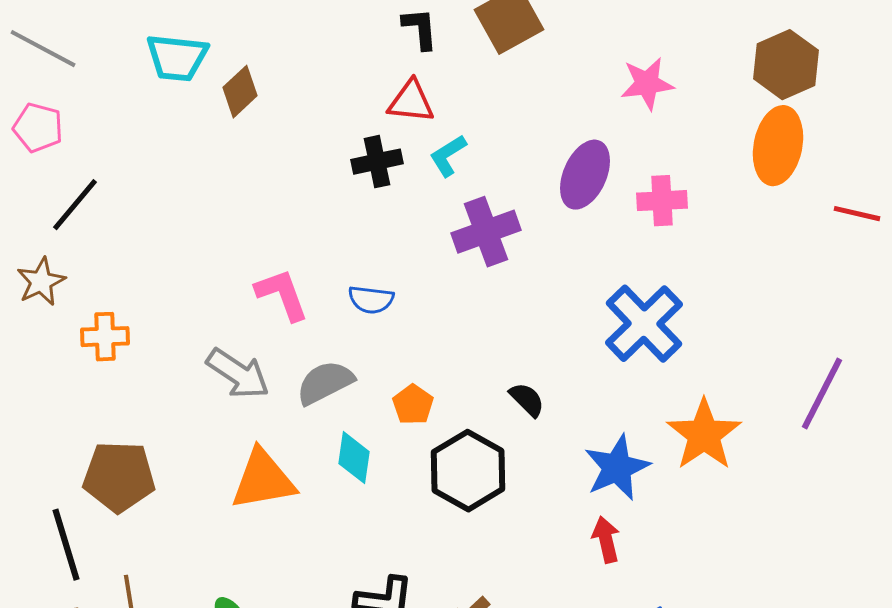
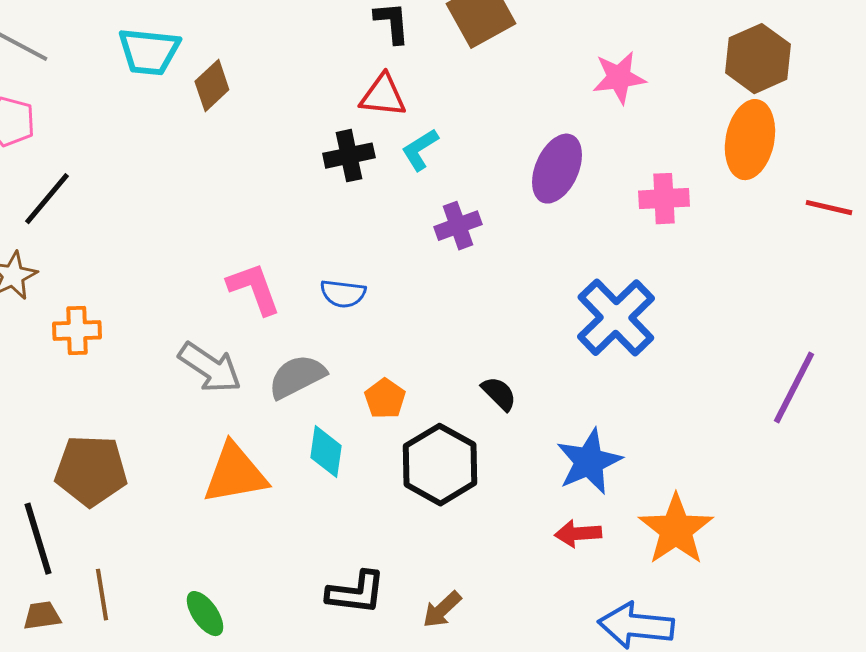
pink cross: (662, 201) -> (664, 199), moved
purple cross: (486, 232) -> (458, 226), size x0.7
orange star: (704, 435) -> (676, 530), moved
red arrow: (606, 540) -> (578, 534), turned -81

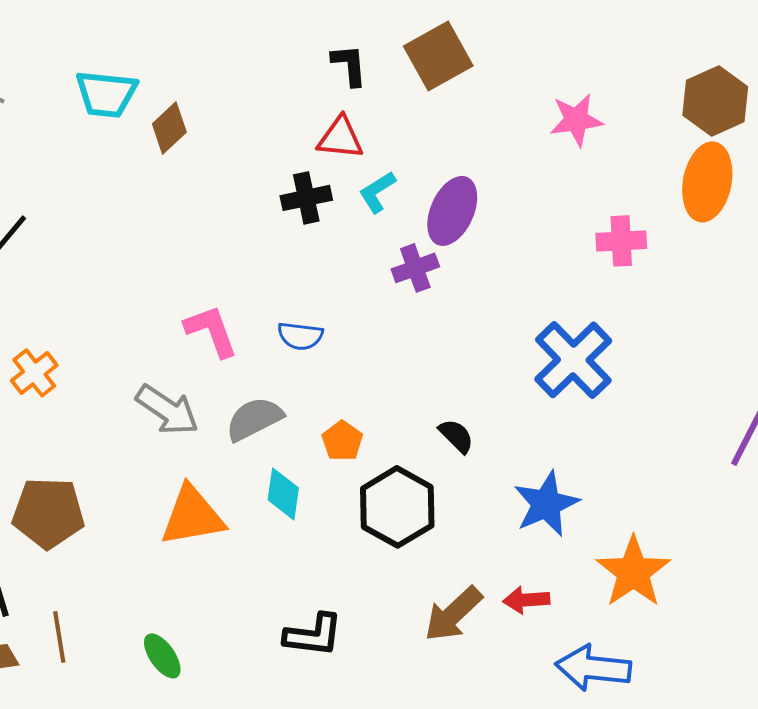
purple ellipse: (557, 169) -> (452, 211), moved
orange cross: (77, 331) -> (34, 373), turned -36
red arrow: (578, 534) -> (526, 600), moved
brown arrow: (442, 610) -> (453, 614), moved, size x1.5

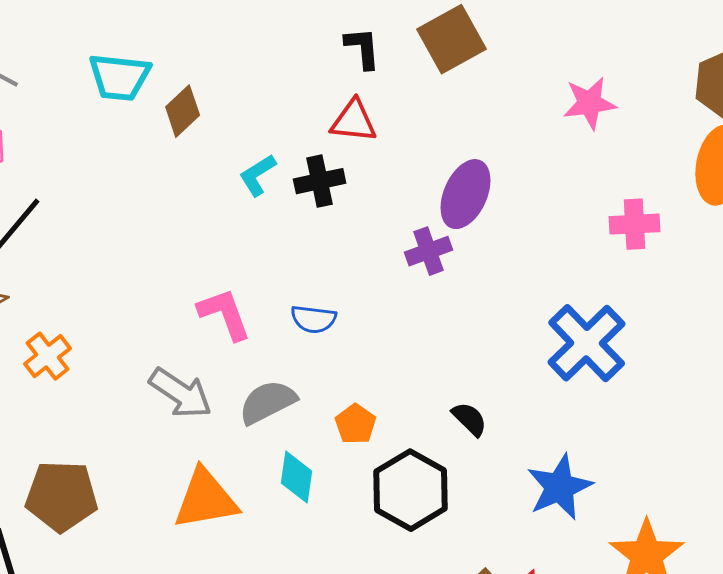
cyan L-shape: (377, 192) -> (258, 175), moved

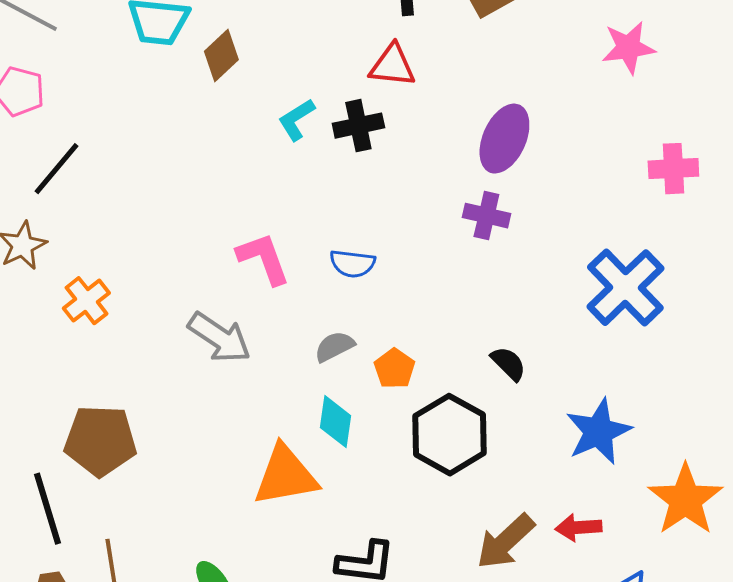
purple cross: (429, 251) -> (486, 216), moved, turned 33
gray semicircle: (268, 402) -> (334, 347), moved, size x0.7
orange triangle: (206, 499) -> (285, 476), moved

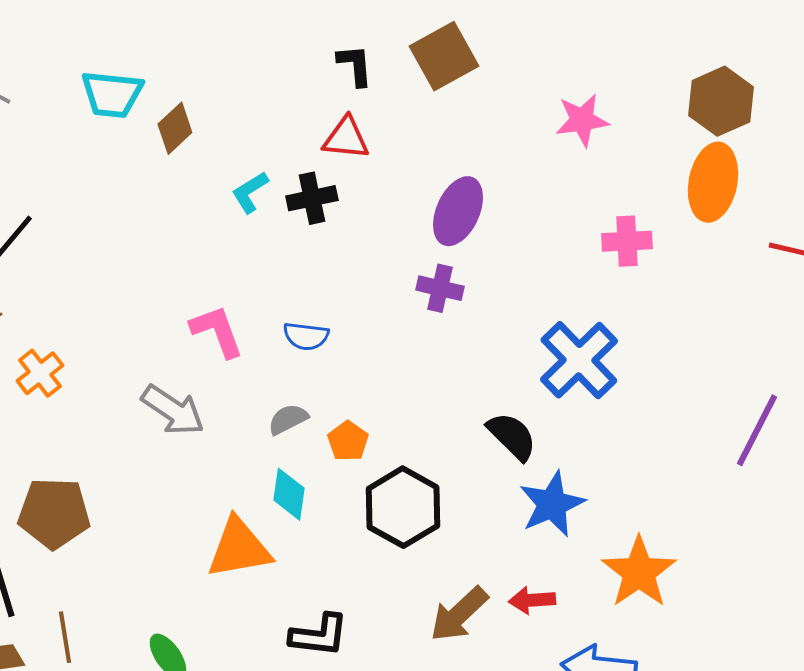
black semicircle: (508, 364) -> (512, 436), moved, size x1.4

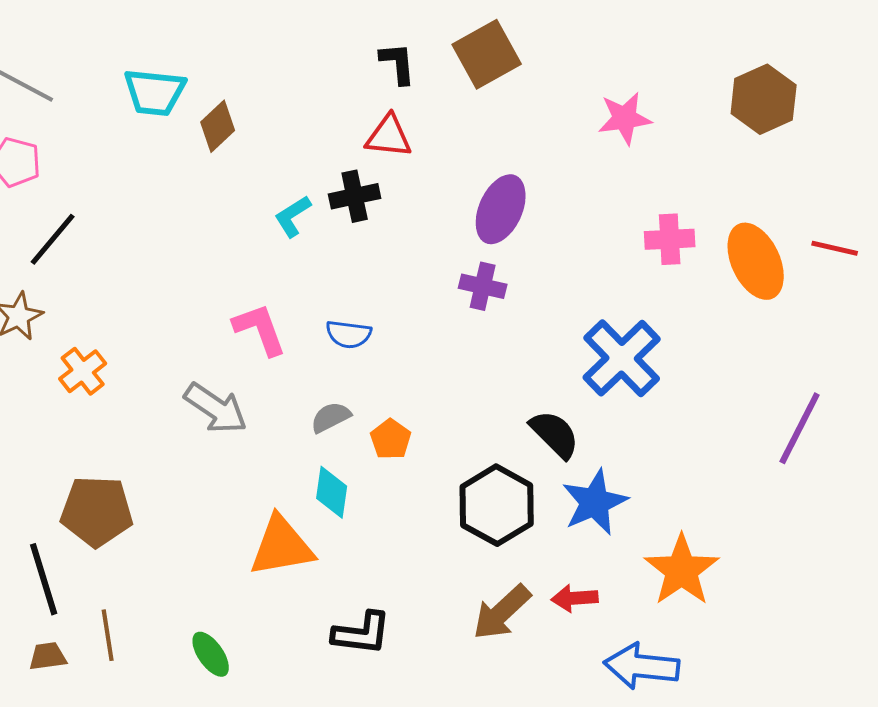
orange ellipse: (713, 182) -> (756, 261), moved, turned -36
cyan L-shape: (250, 192) -> (293, 216), moved
black hexagon: (403, 507) -> (497, 505), moved

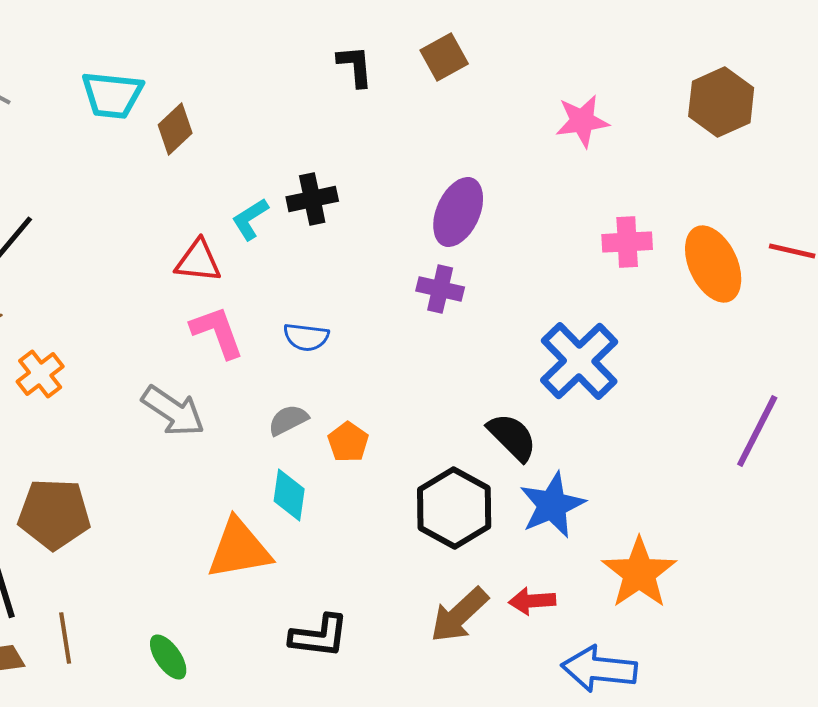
brown square: (487, 54) -> (444, 57), size x0.7
red triangle: (389, 136) -> (198, 261), moved

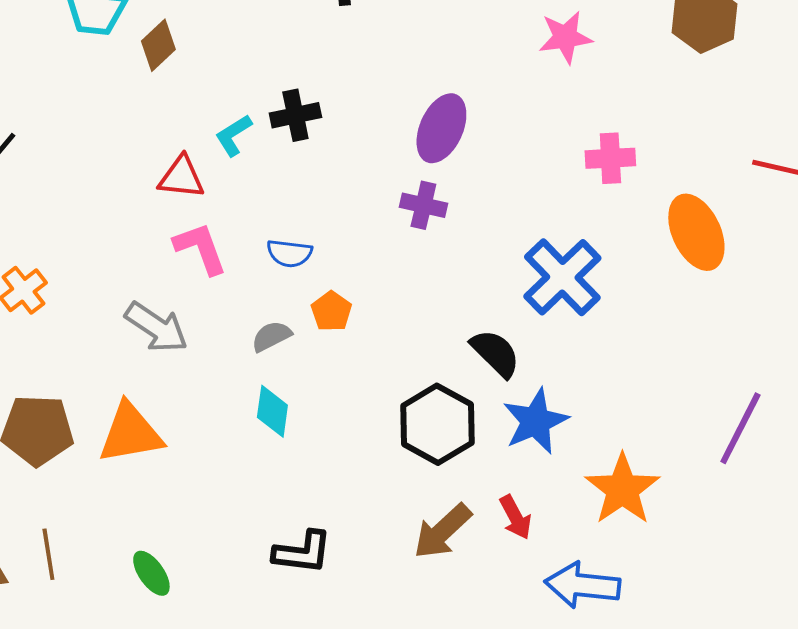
orange ellipse: (713, 264) -> (696, 232), moved
purple line: (757, 431) -> (740, 428), moved
orange pentagon: (348, 442) -> (331, 311), moved
orange triangle: (239, 549) -> (130, 433), moved
red arrow: (532, 601) -> (515, 517), turned -114

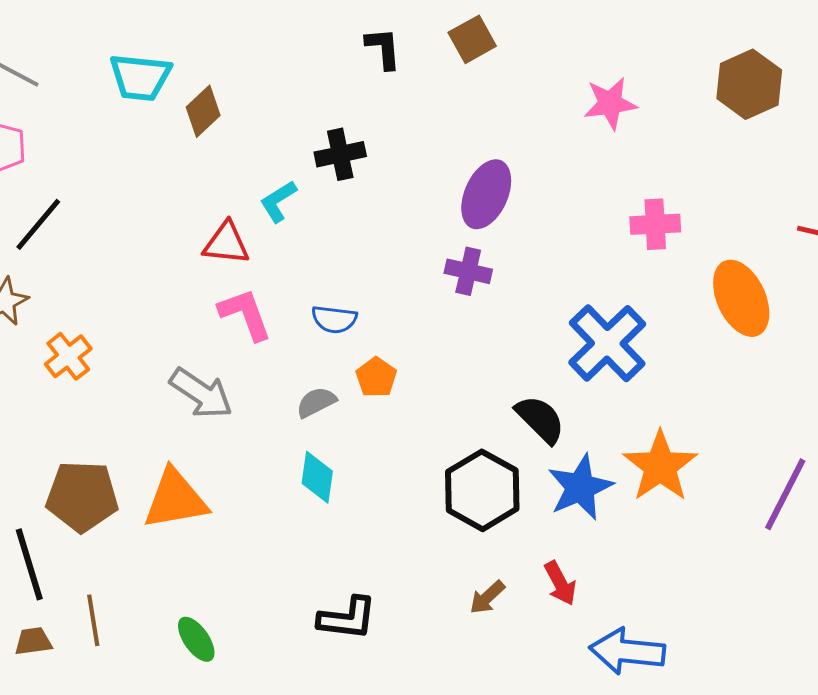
black cross: (295, 115) -> (340, 154), moved
orange star: (622, 489) -> (660, 466), moved
brown arrow: (442, 531) -> (487, 597), size x0.6

